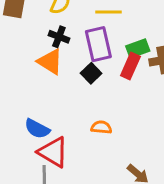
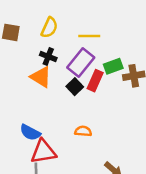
purple rectangle: (98, 44) -> (81, 63), turned 52
red rectangle: (130, 66) -> (95, 81), moved
red triangle: (53, 152) -> (43, 152), turned -40

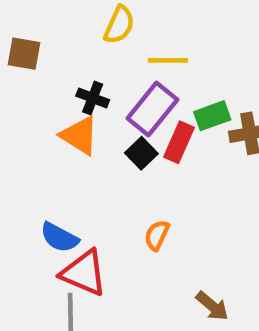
yellow semicircle: (49, 28) -> (119, 25), moved
orange semicircle: (83, 131) -> (157, 235), turned -70
red triangle: (43, 152) -> (84, 273), turned 32

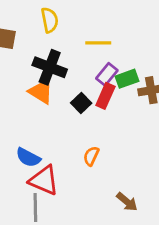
yellow semicircle: (119, 25) -> (50, 20), moved, turned -35
black cross: (93, 98) -> (50, 67), size x1.6
purple rectangle: (152, 109) -> (107, 74), moved, size x0.7

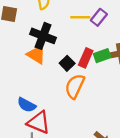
purple rectangle: (107, 74) -> (99, 17), moved
green rectangle: (127, 79) -> (102, 56), moved
orange semicircle: (91, 156) -> (75, 86), moved, size x1.6

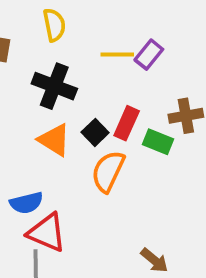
orange triangle: (36, 55) -> (54, 140), moved
green rectangle: (102, 56) -> (158, 142), moved, turned 42
blue semicircle: (27, 105) -> (26, 203), turned -42

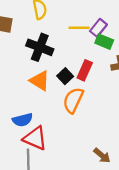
green rectangle: (158, 142) -> (104, 42), moved

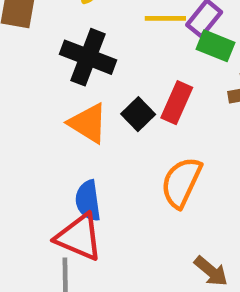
orange semicircle: (73, 100) -> (181, 182), moved
blue semicircle: (22, 120) -> (88, 201), moved, turned 96

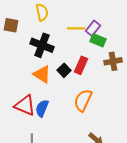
blue semicircle: (88, 201) -> (42, 108), turned 30
red triangle: (79, 237) -> (25, 105), moved

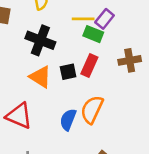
green rectangle: (98, 40) -> (93, 34), moved
black square: (64, 70) -> (68, 72), turned 32
blue semicircle: (42, 108) -> (68, 120), moved

